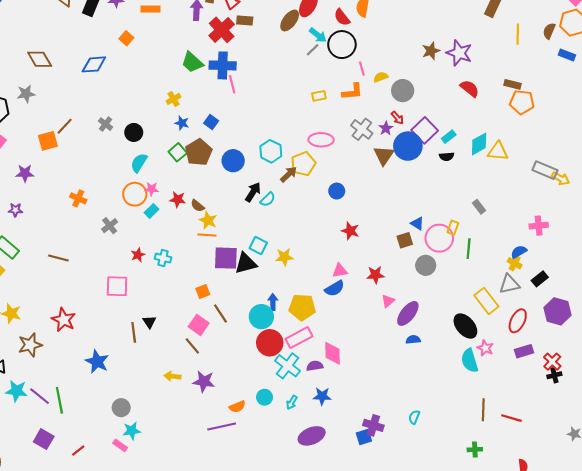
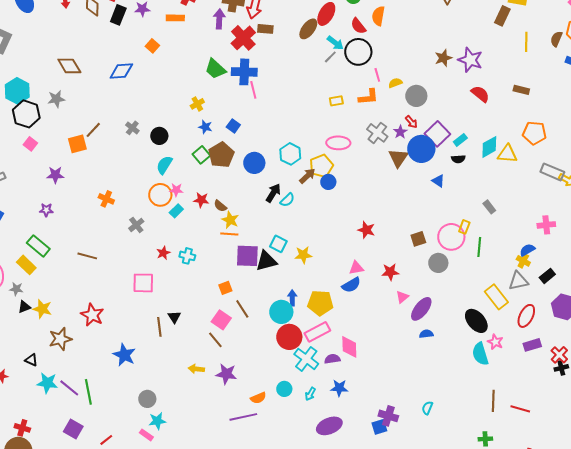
orange pentagon: (522, 102) -> (534, 133), moved
blue circle: (337, 191) -> (328, 182), moved
blue triangle: (417, 223) -> (438, 181), moved

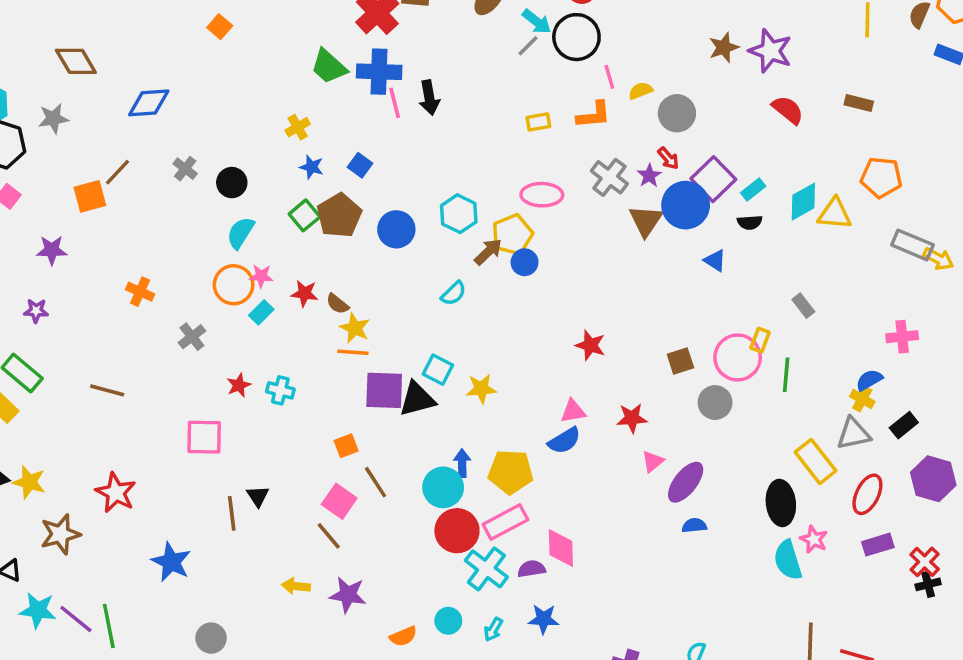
blue diamond: (121, 71) -> (149, 103), moved
black arrow: (273, 193) -> (429, 98), moved, turned 138
black ellipse: (476, 321) -> (781, 503), turned 35

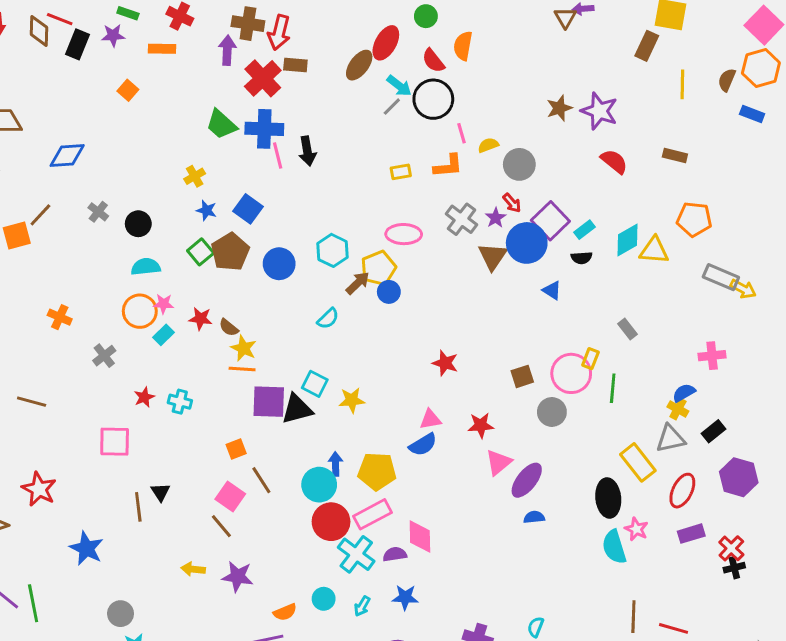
blue square: (360, 165) -> (248, 209), size x1.4
cyan semicircle: (240, 233) -> (146, 267), turned 52
pink triangle: (653, 461) -> (499, 462), size x1.4

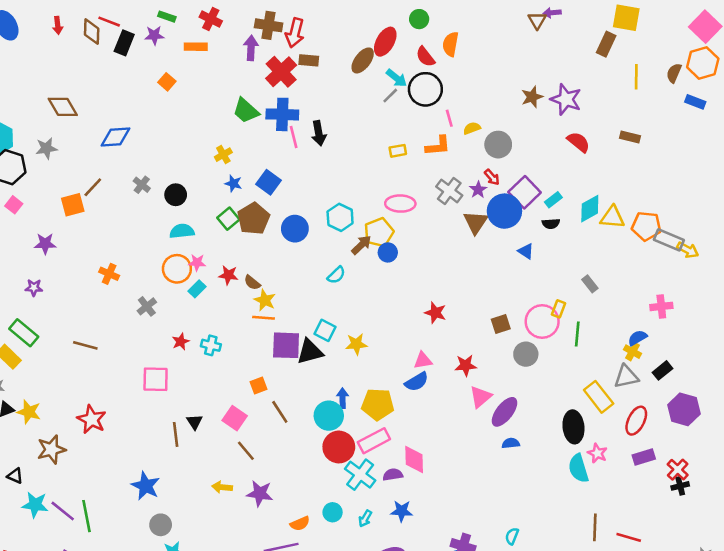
orange pentagon: (694, 219) -> (646, 226), moved
pink square: (230, 496) -> (235, 418), moved
blue star: (86, 548) -> (146, 486), moved

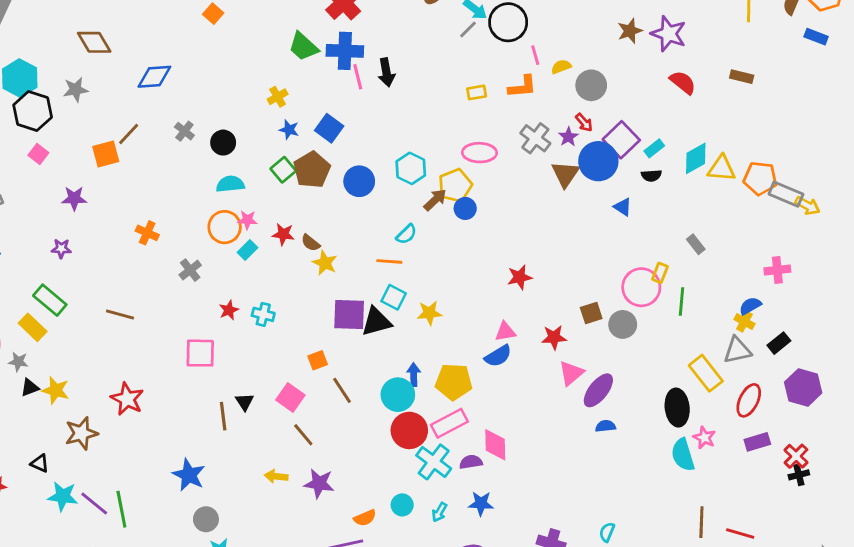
red star: (435, 313) -> (520, 277), turned -30
orange line: (264, 318) -> (389, 261), moved
brown square: (501, 324) -> (591, 313), moved

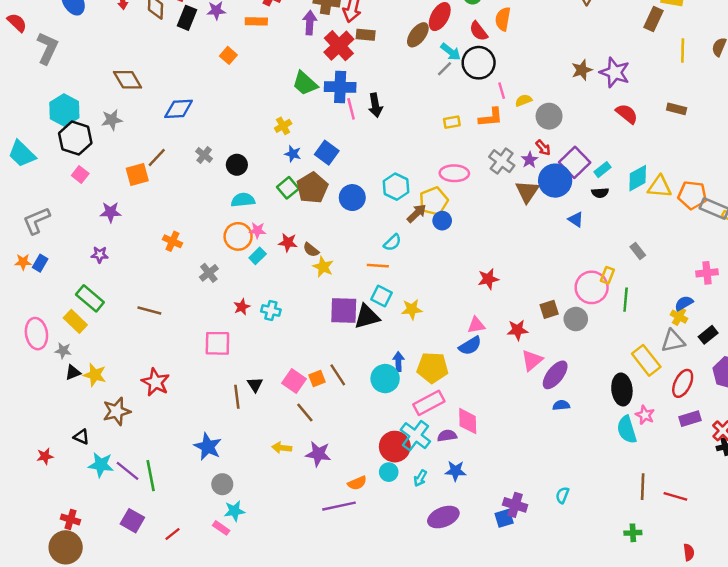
orange square: (318, 360) -> (317, 379), moved
red circle: (409, 430) -> (395, 447), moved

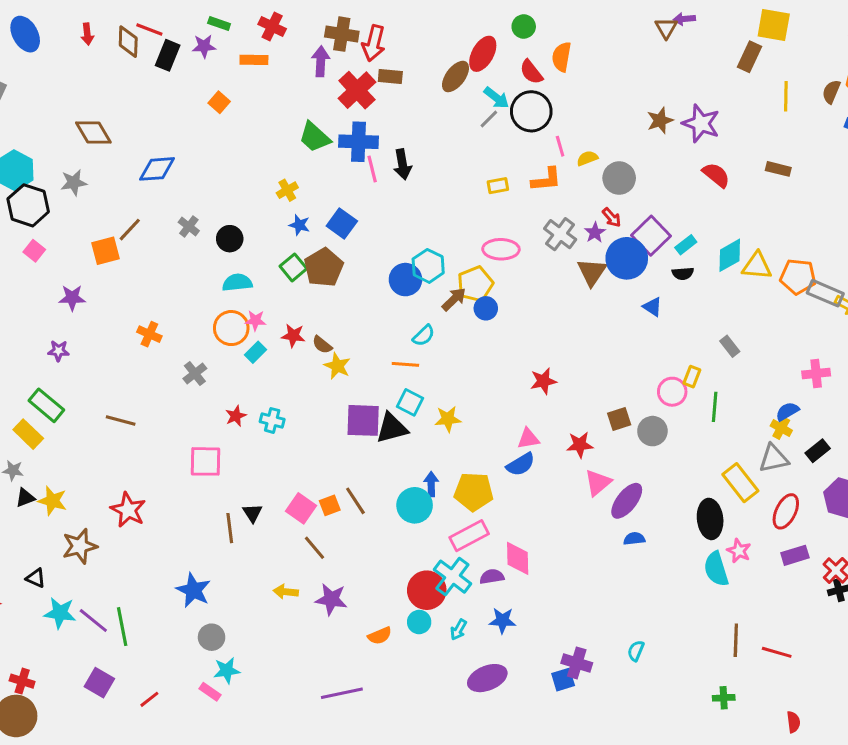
blue circle: (352, 198) -> (405, 280), moved
pink circle: (592, 287) -> (672, 392), size x0.7
purple line: (339, 506) -> (342, 693), moved

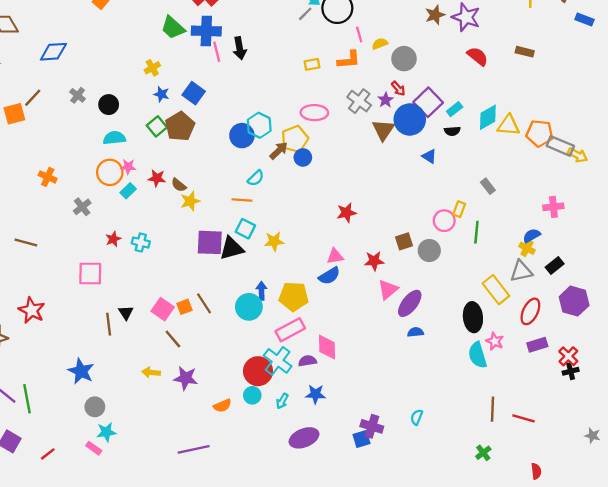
yellow star: (337, 366) -> (190, 201), turned 30
green cross: (724, 698) -> (483, 453), turned -35

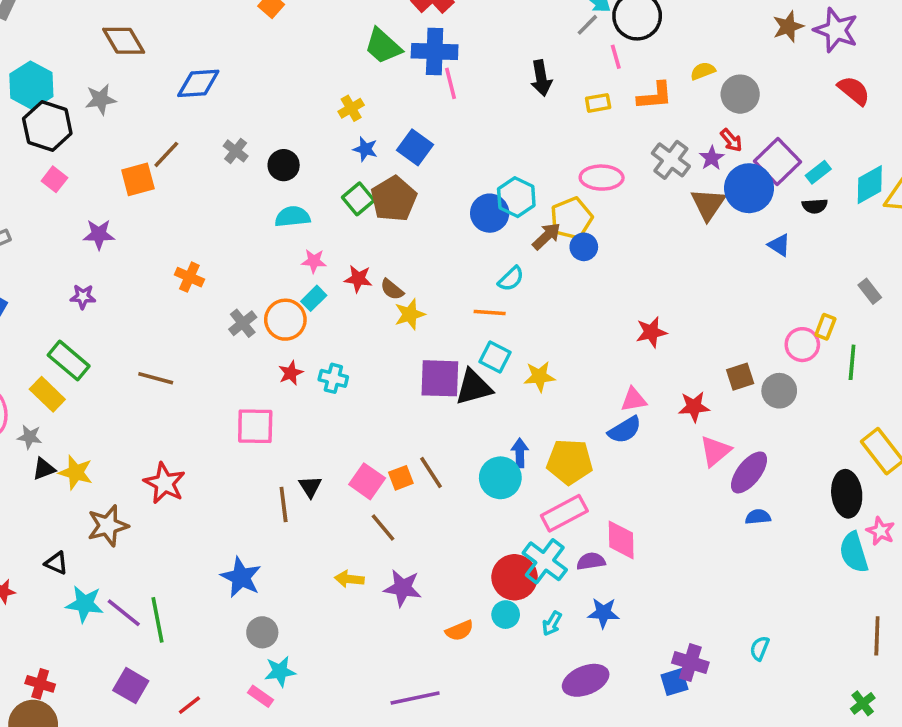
pink line: (359, 34) -> (616, 57), moved
black arrow: (240, 48) -> (541, 78), moved
orange circle: (110, 172) -> (285, 320), moved

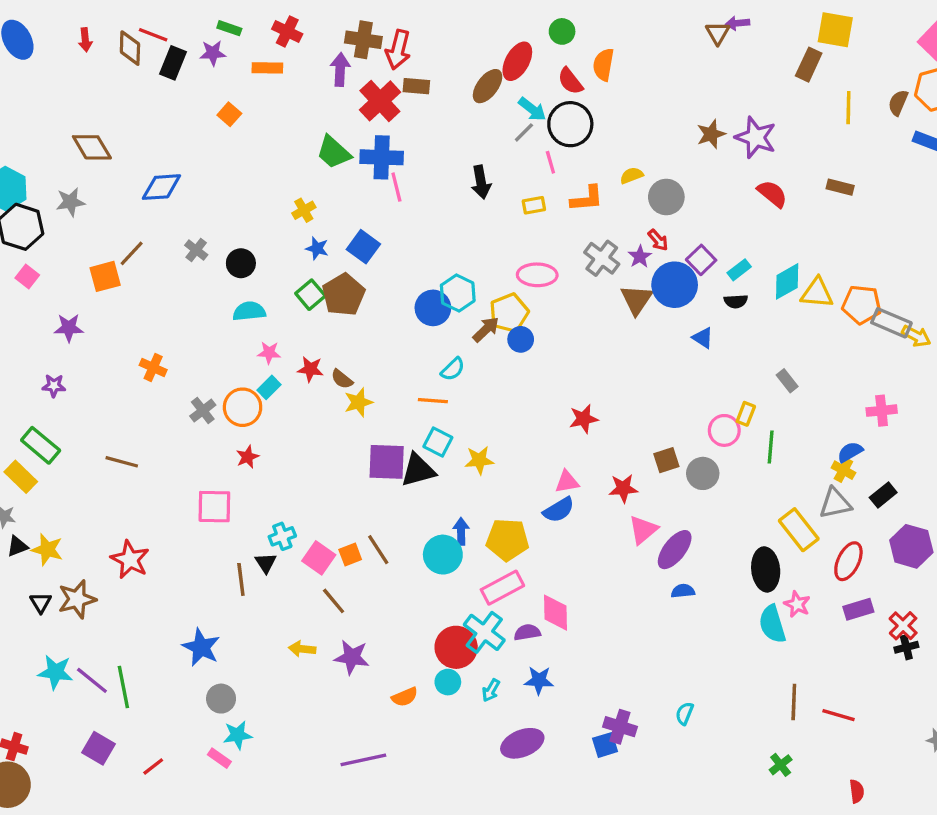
purple square: (777, 162) -> (701, 260), size x0.7
cyan cross: (333, 378) -> (282, 536), moved, turned -35
black triangle: (56, 563) -> (41, 603), moved, turned 35

